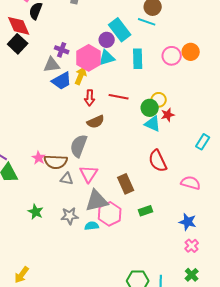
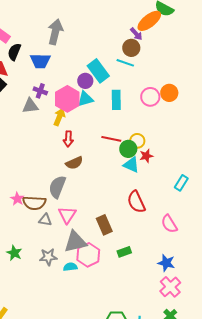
blue trapezoid: (62, 81) -> (40, 61), moved, turned 30
red line: (119, 97) -> (111, 139), moved
pink semicircle: (191, 183) -> (169, 224), turned -138
pink cross: (192, 246) -> (170, 287), size x1.5

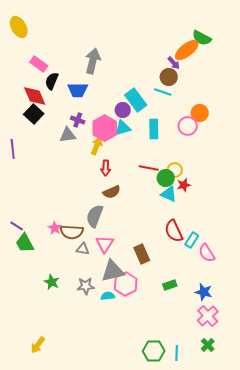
orange circle: (169, 93) -> (200, 113), moved
cyan rectangle: (181, 183) -> (192, 240), moved
green rectangle: (124, 252) -> (170, 285), moved

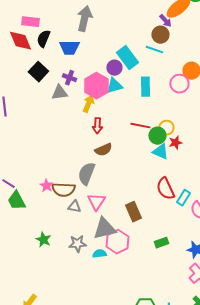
pink rectangle: (39, 64) -> (30, 22), turned -30
red diamond: (35, 96) -> (20, 41), moved
black square: (34, 114) -> (38, 72), moved

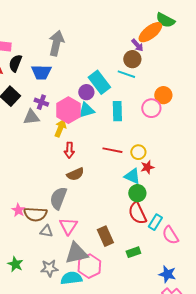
green circle: (157, 136) -> (137, 193), moved
green rectangle: (161, 243) -> (133, 252), moved
cyan semicircle: (99, 254) -> (71, 278), size x1.5

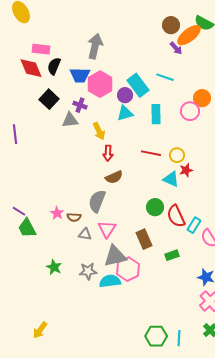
brown circle: (132, 59) -> (171, 25), moved
pink hexagon: (68, 110) -> (100, 84), moved
yellow arrow: (60, 128) -> (99, 131), turned 132
green circle: (137, 193) -> (155, 207), moved
brown semicircle: (35, 214) -> (74, 217), size x0.6

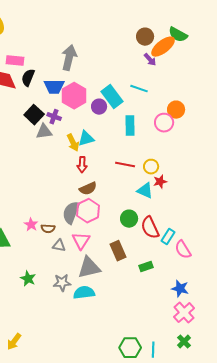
black square: (49, 99) -> (34, 115), moved
cyan triangle: (125, 113) -> (86, 139), moved
pink hexagon: (128, 269) -> (88, 211), moved

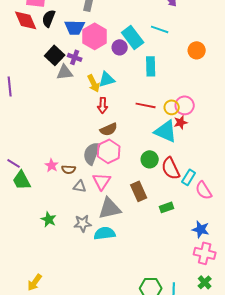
pink circle: (164, 123) -> (185, 105), moved
cyan triangle: (145, 191) -> (166, 131), size x1.4
pink cross: (184, 313) -> (205, 253), turned -35

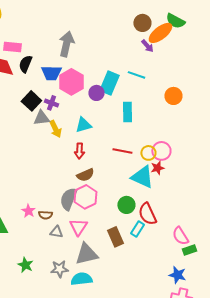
cyan rectangle: (133, 37) -> (109, 83), turned 60
yellow arrow: (94, 83) -> (55, 129), moved
cyan rectangle: (189, 177) -> (137, 229), moved
green rectangle: (167, 207) -> (189, 250), moved

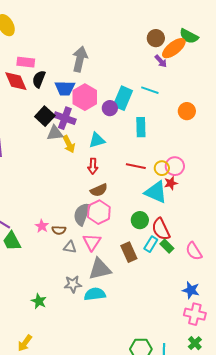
purple cross: (51, 103) -> (65, 118), size x1.5
green rectangle: (189, 250) -> (167, 246), moved, turned 64
green star: (25, 265) -> (39, 301), moved

